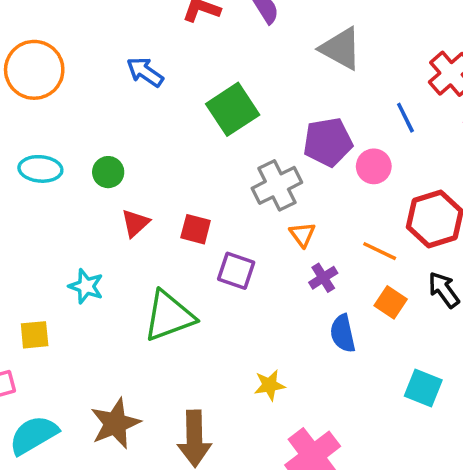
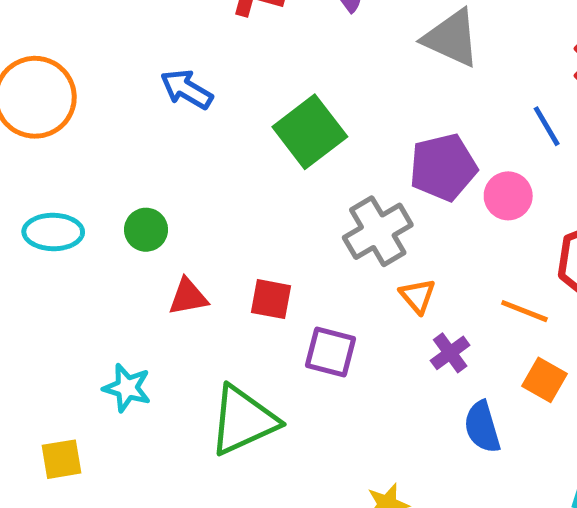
red triangle: (135, 223) -> (188, 297), turned 36

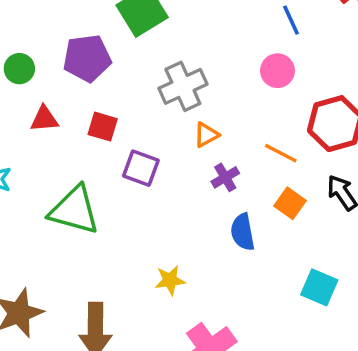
blue line: (547, 126) -> (291, 20), moved
purple pentagon: (443, 167) -> (87, 58), moved
orange triangle: (418, 296) -> (206, 135), turned 36
green triangle: (243, 420) -> (74, 210), turned 34

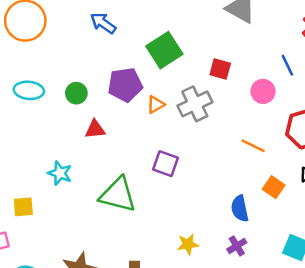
blue line: (291, 20) -> (287, 65), moved
red square: (103, 127) -> (220, 69), moved
orange triangle: (206, 135) -> (156, 105), moved
orange line: (281, 153) -> (253, 146), moved
purple cross: (225, 177) -> (237, 246), moved

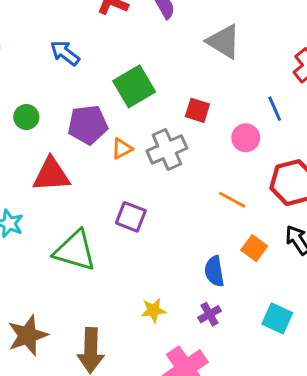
green circle: (76, 93) -> (26, 117), moved
red triangle: (95, 129) -> (51, 175), size x1.6

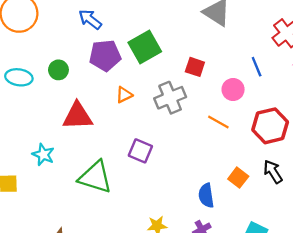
purple pentagon: (88, 125) -> (105, 56), moved
orange triangle: (122, 149) -> (124, 95), moved
orange line: (232, 200) -> (218, 122), moved

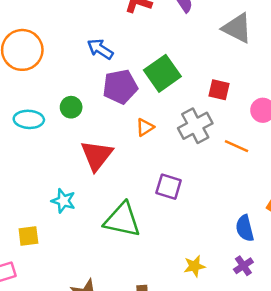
red triangle: (78, 116) -> (97, 155), turned -44
orange line: (218, 122) -> (237, 146), moved

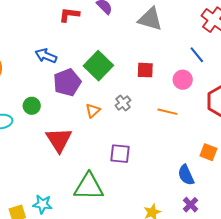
gray cross: (195, 126) -> (123, 103), moved, size x0.6
cyan star: (63, 201) -> (42, 204), moved

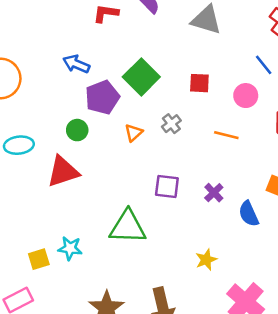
green circle: (32, 106) -> (77, 130), moved
red triangle: (59, 140) -> (63, 172), moved, turned 44
purple cross: (191, 205) -> (214, 193), moved

